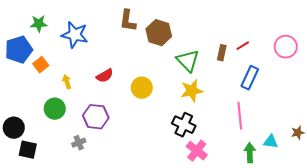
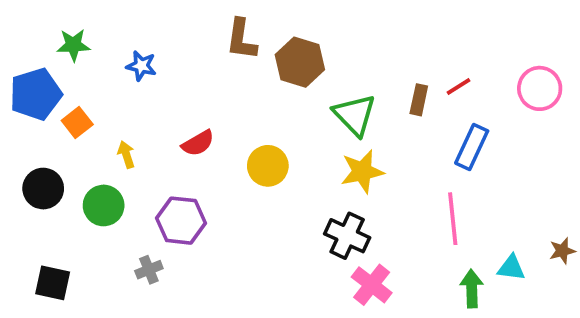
blue star: (75, 35) -> (141, 66), size x0.6
black circle: (14, 128) -> (43, 189), moved

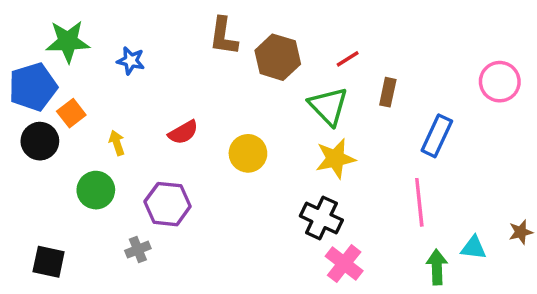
green star: (73, 45) -> (68, 41), size x1.4
red line: (458, 87) -> (348, 59), moved
black circle: (43, 189) -> (40, 141), moved

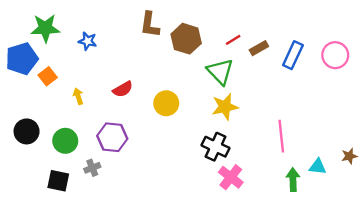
brown rectangle: (388, 92) -> (259, 48), moved, turned 48
blue rectangle: (437, 136) -> (293, 55), moved
black circle: (40, 141) -> (27, 131), moved
green circle: (96, 190) -> (65, 141), moved
black square: (49, 262) -> (58, 181), moved

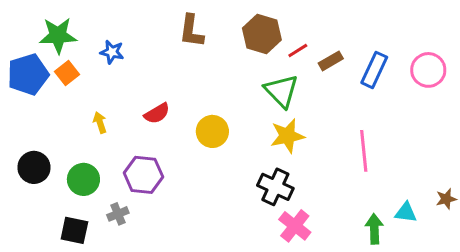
brown hexagon: (186, 39) -> (262, 34), moved
orange square: (48, 76) -> (67, 73), moved
pink line: (281, 136) -> (364, 151), moved

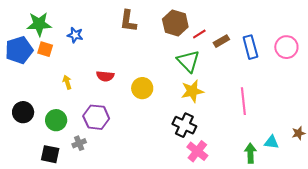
blue rectangle: (374, 70) -> (250, 47), turned -40
orange square: (67, 73) -> (45, 49), turned -35
red semicircle: (157, 113) -> (105, 76), turned 36

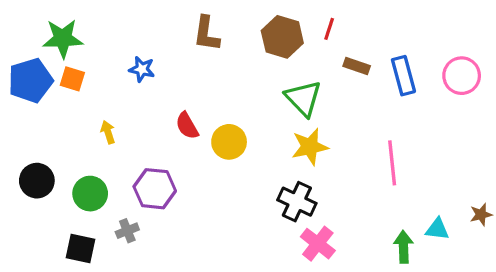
red line: (199, 34) -> (329, 29), moved, turned -40
blue star: (75, 35) -> (142, 69), moved
brown rectangle: (221, 41) -> (357, 66), turned 49
red semicircle: (105, 76) -> (187, 126), moved, turned 54

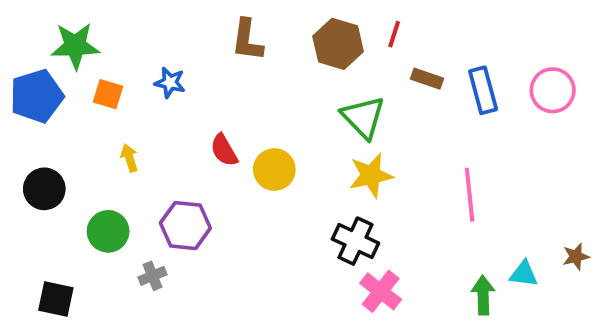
orange square: (72, 79) -> (108, 94), moved
black circle: (37, 181) -> (44, 189), moved
black square: (80, 248) -> (56, 299), moved

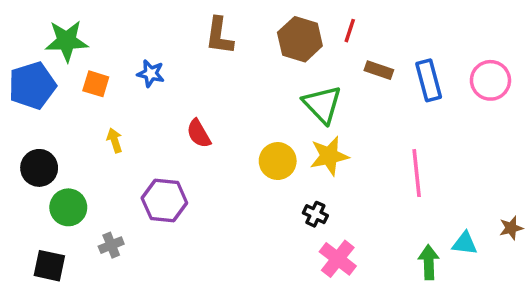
yellow circle: (274, 170) -> (278, 161), moved
green circle: (108, 231) -> (68, 207), moved
black cross: (355, 241) -> (315, 214), size x0.6
gray cross: (153, 276) -> (111, 245), moved

